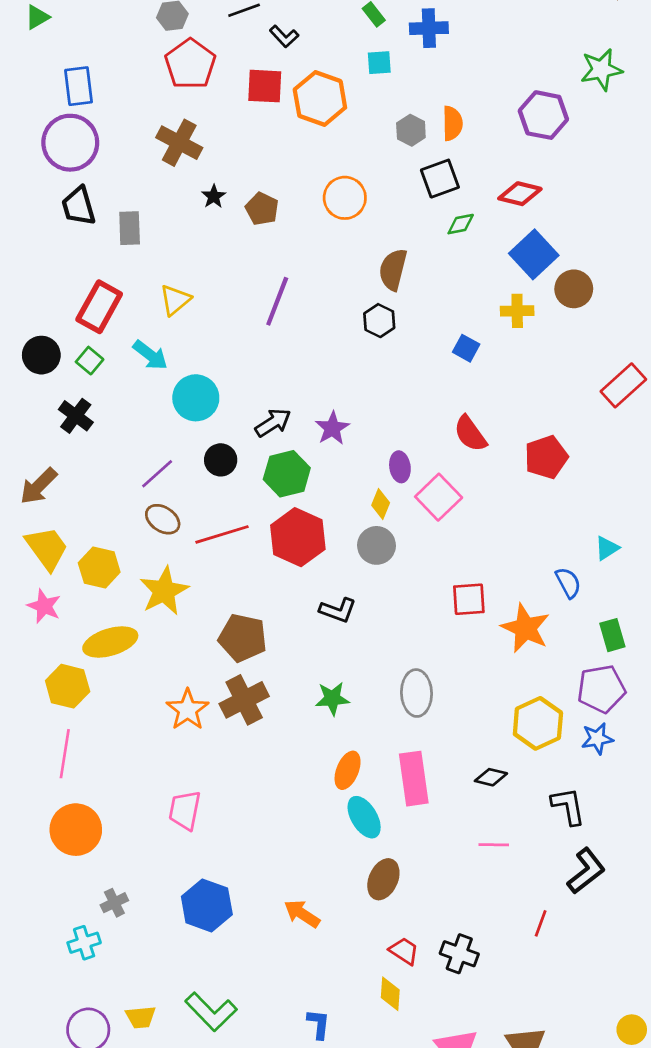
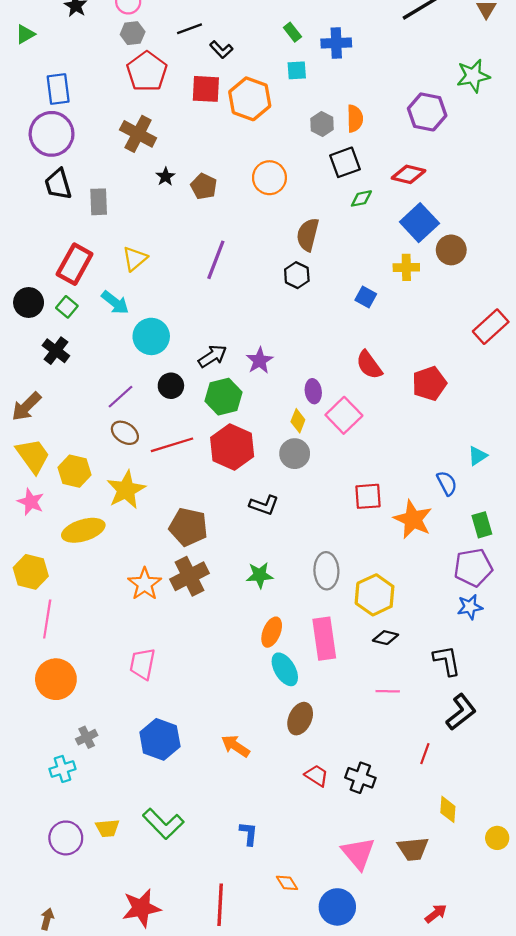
yellow hexagon: (68, 686) -> (31, 572), moved
yellow hexagon: (538, 723) -> (375, 595), moved
yellow diamond: (390, 994) -> (448, 809), moved

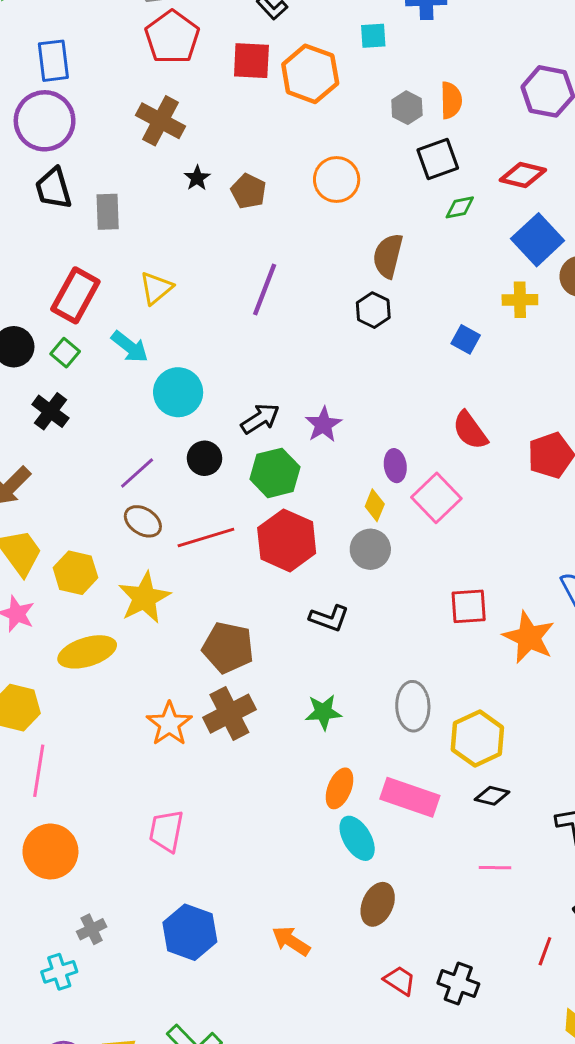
pink rectangle: (324, 639) -> (410, 797), turned -63

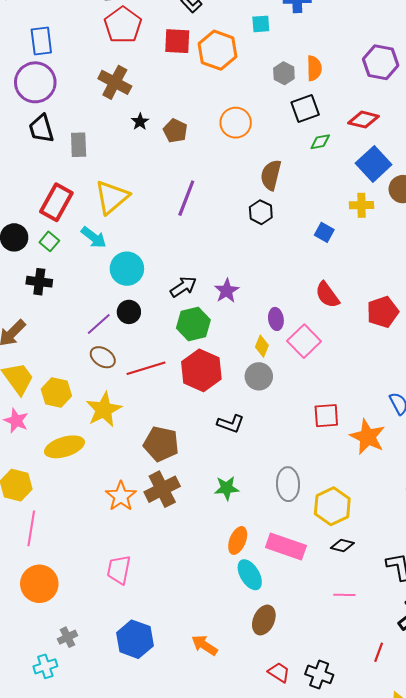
yellow triangle: (156, 288) -> (112, 197), size x1.5
black cross: (50, 411) -> (39, 282), turned -30
black circle: (205, 458) -> (129, 312), moved

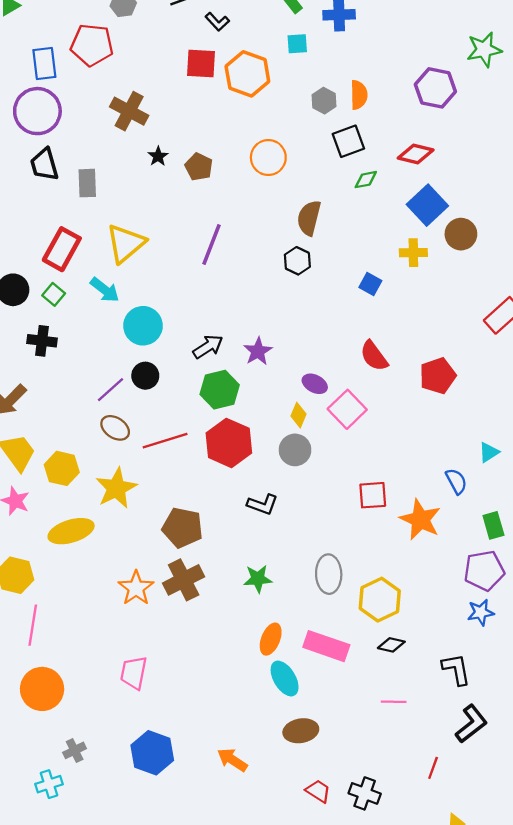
red pentagon: (123, 25) -> (92, 45), moved, turned -30
purple ellipse: (276, 319) -> (315, 384), turned -55
brown ellipse: (264, 620) -> (301, 731), turned 56

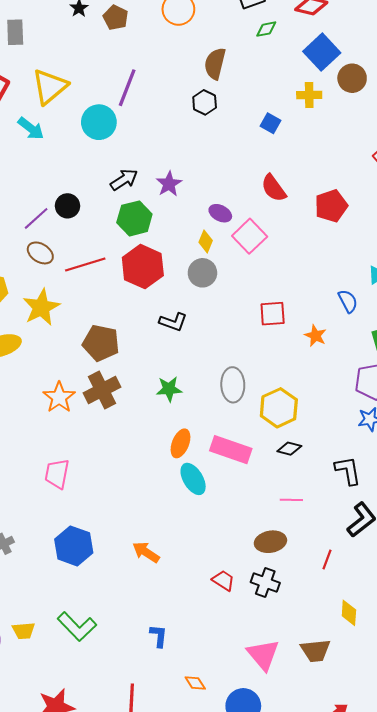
cyan circle: (143, 326) -> (99, 122), moved
orange star: (420, 520) -> (315, 336), size x0.6
brown ellipse: (301, 731) -> (270, 542), moved

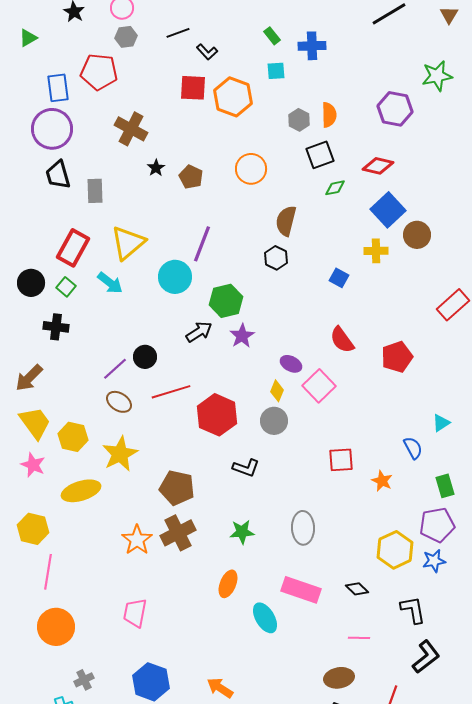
green hexagon: (134, 218) -> (226, 301), moved
red line: (85, 264) -> (171, 392), moved
yellow hexagon: (279, 408) -> (395, 550), moved
orange ellipse: (180, 443) -> (228, 584), moved
black diamond: (289, 449) -> (357, 589), turned 30

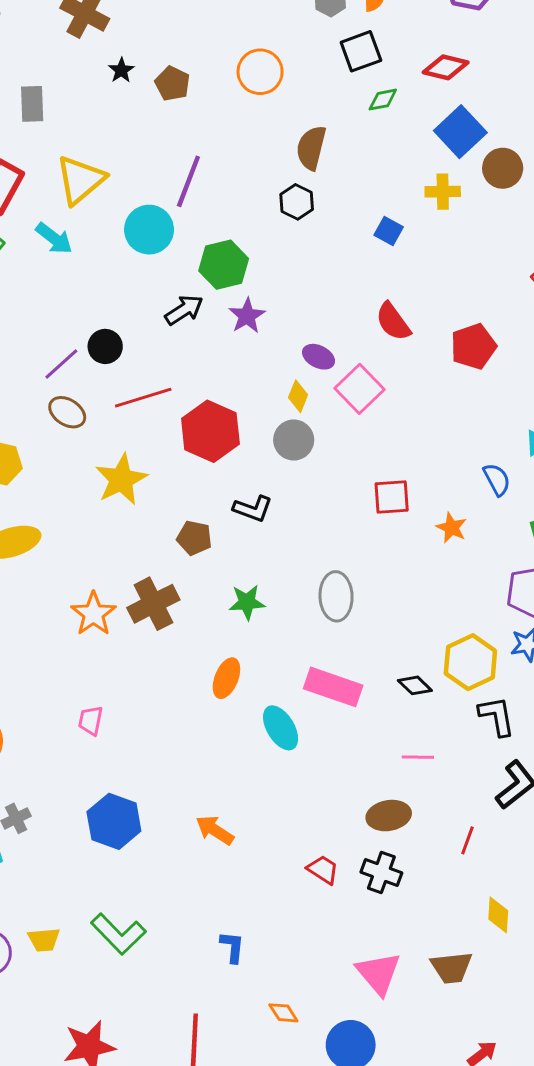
yellow star: (120, 454) -> (121, 479), moved
brown pentagon: (177, 488) -> (194, 538), moved, size x0.7
yellow hexagon: (395, 550) -> (470, 662), moved
pink trapezoid: (135, 613) -> (91, 721), size x0.7

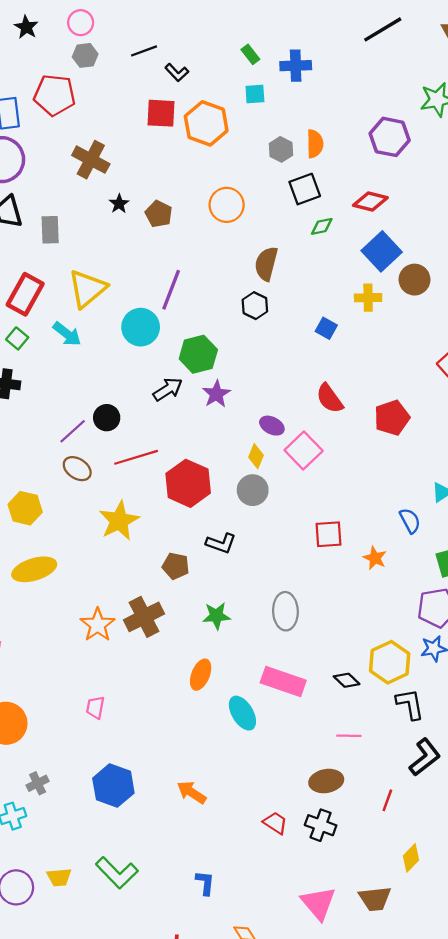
yellow diamond: (498, 915) -> (411, 858), turned 40

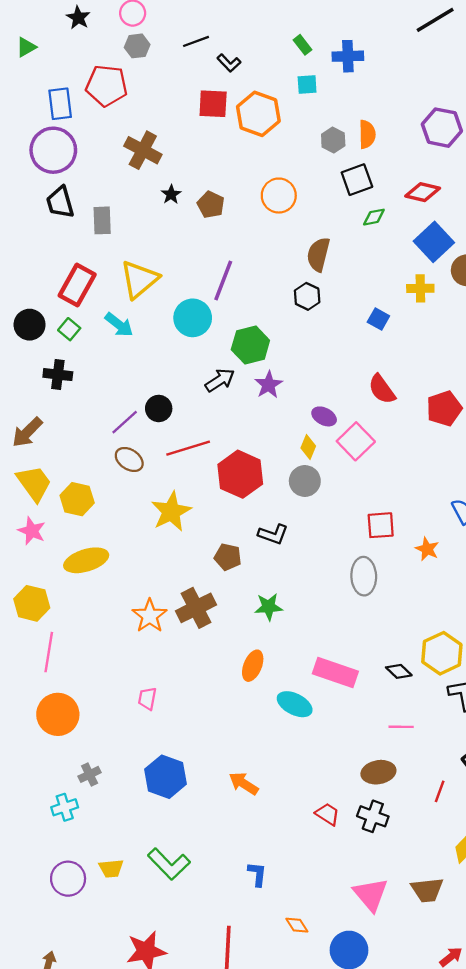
gray ellipse: (285, 611) -> (364, 576), moved
cyan ellipse: (242, 713) -> (295, 704), turned -32

